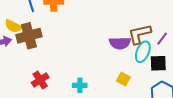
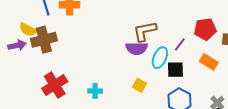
brown L-shape: (140, 34) -> (145, 31), moved
red cross: (40, 80) -> (55, 85), size x1.4

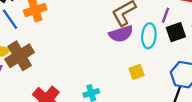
black square: (175, 70) -> (176, 32), moved
yellow square: (140, 85) -> (137, 72), turned -32

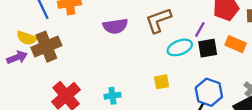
purple semicircle: (121, 34) -> (115, 26), moved
cyan ellipse: (149, 36) -> (180, 47), turned 55

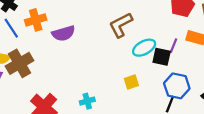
purple semicircle: (115, 26) -> (63, 33), moved
purple line: (200, 29) -> (174, 46), moved
black square: (208, 48) -> (162, 57), moved, turned 30

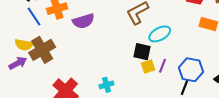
purple line: (174, 46) -> (162, 66), moved
black square: (162, 57) -> (142, 52), moved

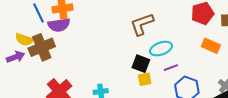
purple semicircle: (83, 21) -> (59, 25), moved
purple line: (162, 66) -> (171, 68), moved, turned 40

